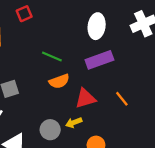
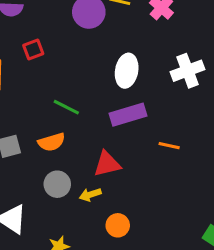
orange semicircle: (59, 81) -> (52, 142), moved
orange line: (122, 99) -> (169, 146), moved, turned -42
gray circle: (50, 130) -> (57, 184), moved

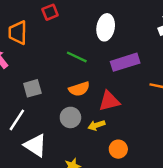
white ellipse: (127, 71) -> (106, 27), moved
orange semicircle: (52, 142) -> (79, 89), moved

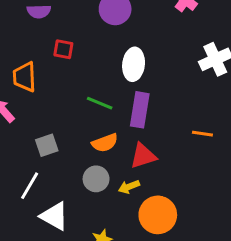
red square: (50, 12) -> (63, 49), turned 35
purple rectangle: (125, 62) -> (140, 110), moved, turned -60
orange circle: (118, 149) -> (158, 215), size x1.6

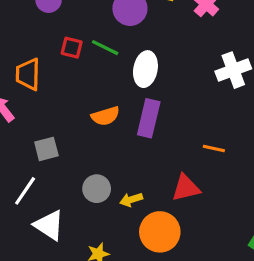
green line: (100, 103) -> (105, 48), moved
orange semicircle: (105, 143) -> (105, 116), moved
red triangle: (143, 156) -> (186, 188), moved

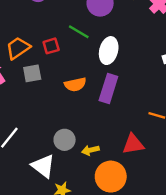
red square: (72, 48) -> (51, 46), moved, turned -35
orange trapezoid: (28, 74) -> (18, 48), turned 50
gray square: (46, 149) -> (32, 73), moved
white triangle: (49, 225) -> (43, 166), moved

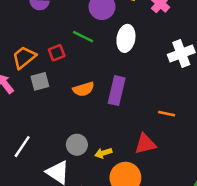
white ellipse: (109, 51) -> (126, 38), moved

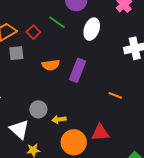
red square: (57, 53) -> (33, 32), turned -32
red triangle: (145, 144) -> (100, 133), moved

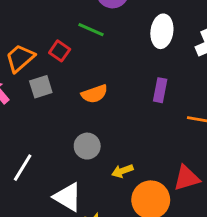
white ellipse: (92, 29) -> (162, 31), moved
purple rectangle: (77, 70) -> (160, 90), moved, size x0.7
gray circle: (38, 109) -> (87, 146), moved

